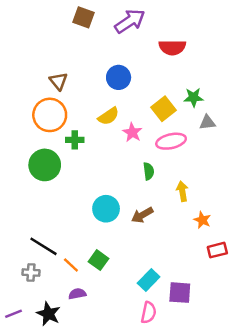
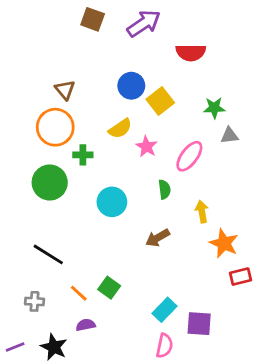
yellow square: (164, 109) -> (160, 101), moved
pink ellipse: (171, 141) -> (189, 156), turned -40
cyan circle: (106, 209) -> (112, 202), moved
orange star: (202, 220) -> (224, 243), size x1.5
black line: (43, 246) -> (48, 254), moved

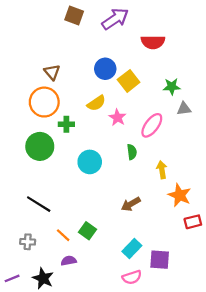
brown arrow: (158, 238) -> (131, 204), moved
pink semicircle: (164, 346) -> (132, 277), turned 60

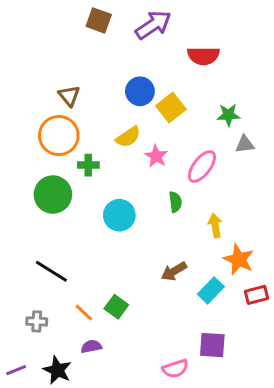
cyan rectangle: (132, 248) -> (211, 290), moved

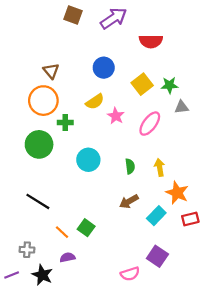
yellow square: (171, 107) -> (142, 84), moved
green semicircle: (175, 202) -> (130, 166), moved
gray cross: (37, 321) -> (27, 250), moved
purple square: (212, 345) -> (157, 256), turned 30

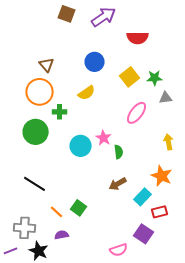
pink star: (116, 116) -> (104, 138), moved
yellow arrow: (160, 167) -> (169, 142), moved
red rectangle: (190, 219) -> (160, 212), moved
gray cross: (27, 250) -> (25, 228), size x1.5

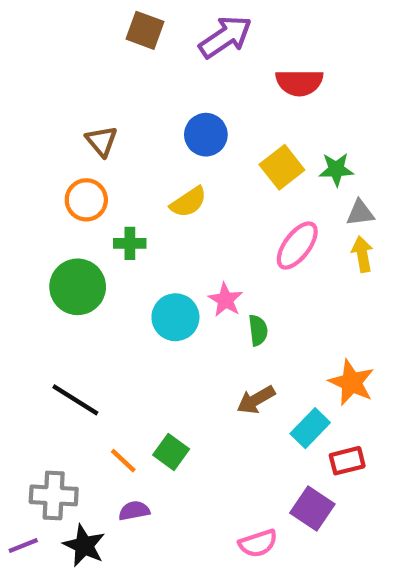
orange circle: (40, 92) -> (86, 200), size x0.7
yellow arrow: (169, 142) -> (362, 254), moved

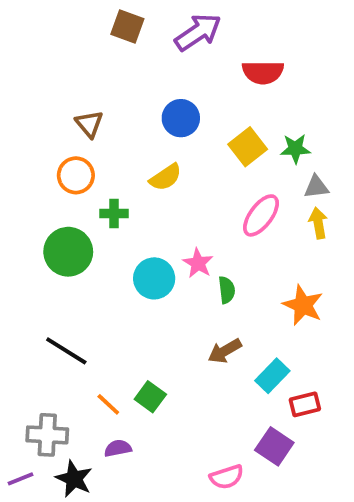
orange star: (352, 382) -> (303, 305), moved

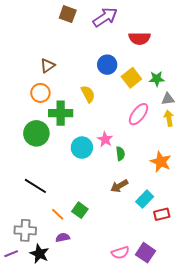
blue circle: (181, 118) -> (107, 65), moved
brown triangle: (89, 124) -> (48, 66), turned 35
yellow semicircle: (166, 177) -> (88, 94), turned -84
green cross: (114, 214) -> (61, 113), size x1.6
purple square: (274, 446) -> (146, 253), moved

